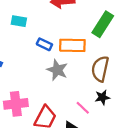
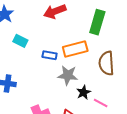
cyan rectangle: (19, 21) -> (20, 41), turned 32
black star: (102, 97) -> (83, 92), moved

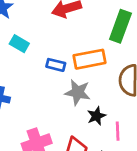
pink line: (101, 103) -> (118, 131), turned 56

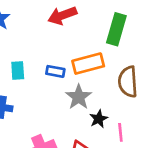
cyan rectangle: (19, 44) -> (18, 70), moved, turned 60
gray star: (78, 92) -> (79, 97), turned 30

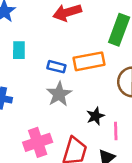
cyan rectangle: (18, 70) -> (19, 50), moved
gray star: (79, 97) -> (59, 94), moved

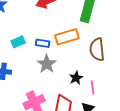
cyan rectangle: (19, 50) -> (18, 42), moved, turned 72

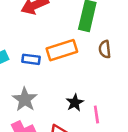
brown semicircle: (97, 49) -> (105, 49), moved, size x0.6
gray star: (47, 64) -> (25, 99), moved

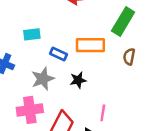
blue rectangle: (31, 59) -> (59, 54), moved
black star: (75, 103) -> (78, 80), moved

